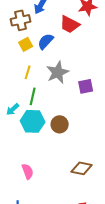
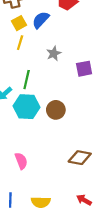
yellow line: (28, 72) -> (20, 43), moved
gray star: (58, 72) -> (54, 53), size x0.6

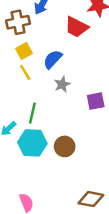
blue semicircle: (41, 20) -> (53, 59), moved
yellow line: (20, 43) -> (25, 72), turned -48

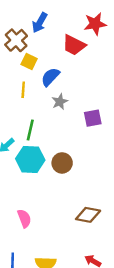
brown cross: (18, 22) -> (16, 40), turned -30
yellow square: (24, 51) -> (29, 62), moved, turned -35
yellow line: (25, 72) -> (23, 90), turned 35

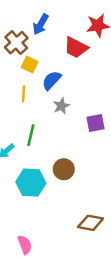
cyan hexagon: (30, 159) -> (31, 183), moved
pink semicircle: (24, 218) -> (25, 245), moved

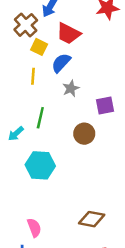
red trapezoid: (76, 47) -> (68, 33), moved
brown circle: (64, 169) -> (84, 134), moved
brown diamond: (91, 223) -> (92, 219), moved

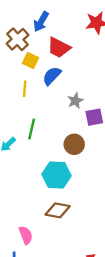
gray star: (71, 88) -> (75, 101), moved
cyan hexagon: (40, 165) -> (56, 175), moved
brown diamond: (92, 219) -> (58, 210), moved

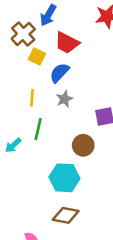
yellow line: (25, 89) -> (32, 98), moved
gray star: (75, 101) -> (64, 99), moved

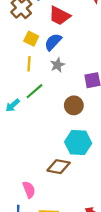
yellow square: (37, 56) -> (31, 39), moved
green line: (38, 129) -> (34, 91), turned 36
cyan hexagon: (64, 178) -> (78, 143), moved

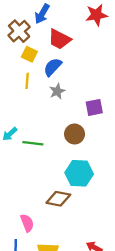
yellow square: (31, 39) -> (29, 54), moved
yellow line: (29, 64) -> (27, 81), moved
green line: (34, 91) -> (33, 143), moved, turned 48

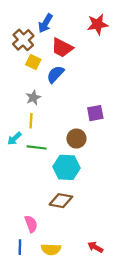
yellow line: (27, 81) -> (31, 121), moved
gray star: (57, 91) -> (33, 98), moved
cyan hexagon: (79, 173) -> (66, 167), moved

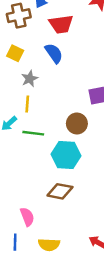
brown cross: (23, 40) -> (19, 16), turned 30
red trapezoid: (62, 48) -> (61, 24), turned -35
yellow square: (33, 62) -> (15, 53), moved
blue semicircle: (55, 74) -> (54, 53), turned 102

